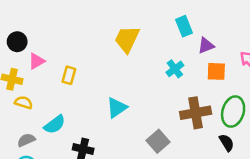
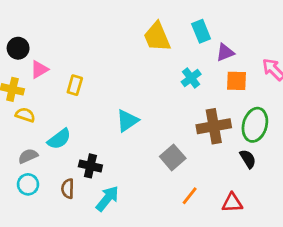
yellow trapezoid: (127, 39) -> (157, 37), moved, turned -48

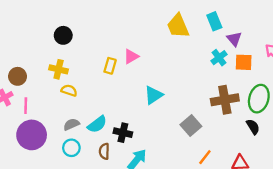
purple triangle: (225, 52) -> (234, 39), turned -49
pink triangle: (39, 69) -> (131, 56), moved
cyan cross: (191, 78) -> (219, 58), moved
cyan semicircle: (59, 139) -> (97, 124), moved

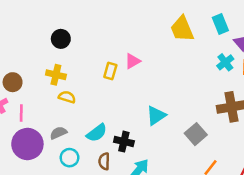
cyan triangle: (153, 95) -> (156, 116), moved
gray semicircle: (71, 124) -> (58, 133), moved

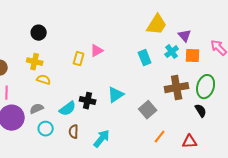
cyan rectangle: (220, 24) -> (145, 58), moved
yellow trapezoid: (182, 29) -> (157, 25), moved, turned -125
black cross: (124, 142) -> (88, 101), moved

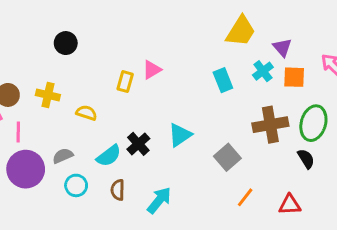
yellow cross: (35, 62) -> (48, 95), moved
yellow semicircle: (44, 80) -> (86, 113), moved
black cross: (88, 101) -> (138, 144), turned 35

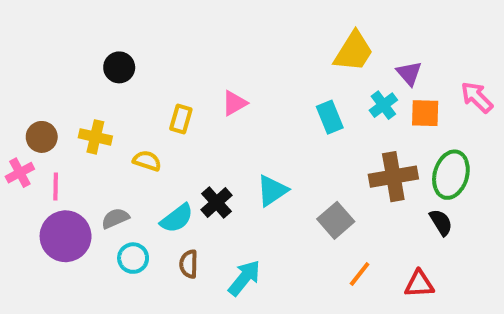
yellow rectangle: (125, 82) -> (181, 119), moved

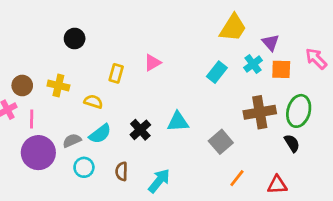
cyan rectangle: (330, 117) -> (217, 72), turned 60
cyan triangle: (272, 191) -> (178, 122), turned 30
cyan semicircle: (177, 218) -> (100, 134), moved

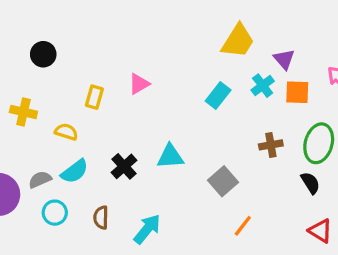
brown cross: (260, 112) -> (271, 145), size x0.6
red triangle: (277, 185) -> (320, 231), moved, turned 35

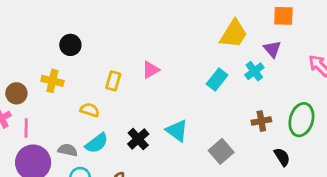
orange square: (297, 92) -> (283, 16), moved
yellow cross: (23, 112) -> (52, 81), moved
cyan triangle: (170, 156) -> (177, 131), turned 40
gray semicircle: (40, 180) -> (68, 150), turned 36
black semicircle: (310, 183) -> (282, 157), moved

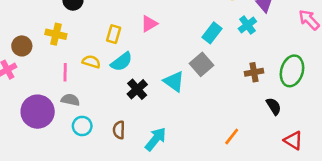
pink line: (26, 128) -> (65, 72), moved
cyan semicircle: (97, 143) -> (121, 62), moved
gray square: (221, 151) -> (201, 64), moved

